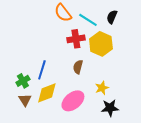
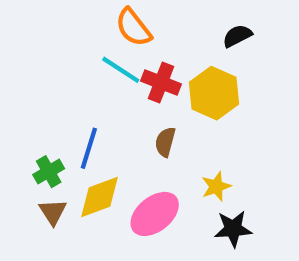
black semicircle: (112, 17) -> (237, 36), turned 40
cyan line: (88, 20) -> (121, 70), moved
red cross: (76, 39) -> (161, 83), turned 30

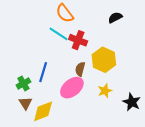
yellow hexagon: (214, 93) -> (104, 60), moved
yellow diamond: (100, 197) -> (43, 111), moved
pink ellipse: (155, 214) -> (72, 88), moved
black star: (233, 229) -> (132, 102), moved, turned 30

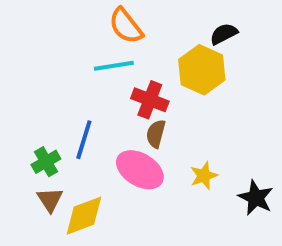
cyan line: (58, 34) -> (114, 66), turned -42
red cross: (78, 40) -> (150, 100), moved
yellow hexagon: (104, 60) -> (202, 70), moved
pink ellipse: (72, 88) -> (140, 170), turned 70

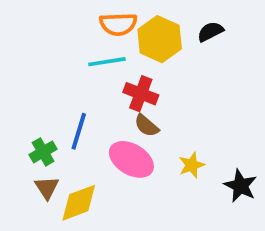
orange semicircle: (126, 26) -> (118, 24), turned -54
yellow hexagon: (202, 70) -> (160, 39), moved
brown semicircle: (156, 134) -> (146, 126), turned -64

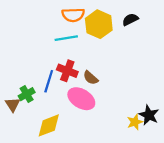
red cross: (141, 94) -> (67, 71), moved
yellow star: (192, 165) -> (135, 122), moved
brown triangle: (47, 188) -> (13, 105), moved

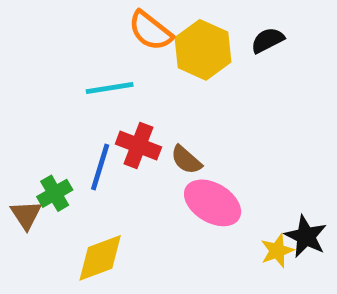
orange semicircle: (73, 15) -> (150, 31), turned 40
cyan line: (66, 38) -> (110, 88), moved
pink ellipse: (81, 99) -> (213, 203), moved

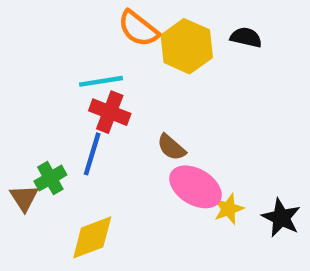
black semicircle: (268, 40) -> (246, 37), turned 40
red cross: (138, 145) -> (110, 112), moved
yellow star: (277, 251) -> (228, 209), moved

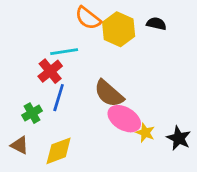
red cross: (110, 112) -> (50, 71), moved, turned 30
brown semicircle: (171, 147) -> (109, 94), size x1.6
brown triangle: (24, 198) -> (19, 145), moved, turned -30
yellow star: (228, 209) -> (145, 133), turned -30

